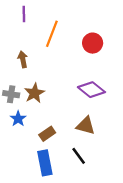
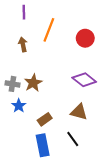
brown arrow: (23, 59) -> (23, 44), moved

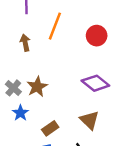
gray cross: (12, 84) -> (13, 88), turned 32
brown triangle: (79, 112) -> (89, 120), turned 30

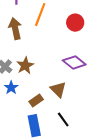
brown arrow: (25, 43) -> (15, 29), size x1.5
brown triangle: (89, 120) -> (58, 90), moved

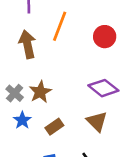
brown triangle: (58, 90) -> (97, 122), moved
brown rectangle: (36, 101) -> (54, 127), moved

